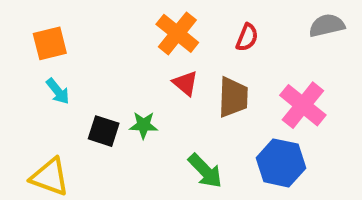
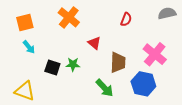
orange cross: (177, 33) -> (69, 17), moved
brown trapezoid: (233, 97) -> (118, 62), moved

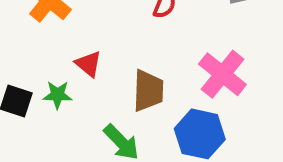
red triangle: (94, 43) -> (88, 64), moved

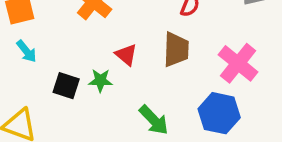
brown trapezoid: (148, 91) -> (176, 50), moved

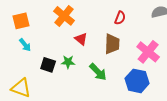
red triangle: (126, 55) -> (81, 39), moved
green arrow: (154, 120) -> (98, 72), moved

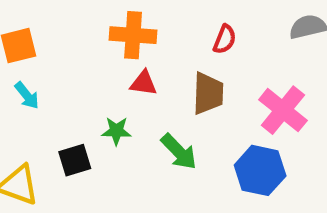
orange cross: (64, 16) -> (133, 35), moved, turned -35
red triangle: (81, 39) -> (143, 83), turned -32
black square: (48, 65) -> (75, 160), moved, turned -35

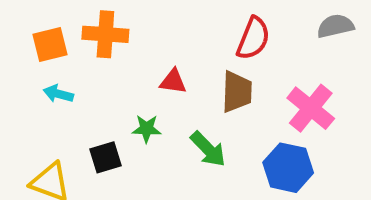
orange cross: (133, 35) -> (105, 34), moved
red semicircle: (225, 39) -> (253, 38), size x1.5
cyan arrow: (27, 96) -> (58, 94), turned 144

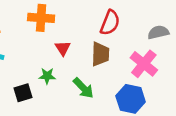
gray semicircle: (335, 26) -> (158, 32), moved
orange cross: (105, 34) -> (41, 18), moved
red triangle: (173, 81) -> (63, 48), turned 49

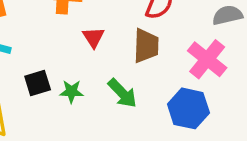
green star: (47, 76) -> (71, 91), moved
black square: (23, 93) -> (38, 83), moved

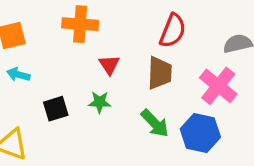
green star: (71, 91) -> (100, 102), moved
green arrow: (122, 93) -> (155, 123), moved

